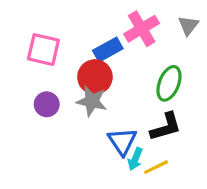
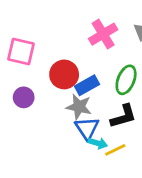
blue rectangle: (108, 50) -> (87, 85), moved
gray star: (92, 101) -> (79, 107), moved
cyan arrow: (135, 159) -> (98, 143), turned -96

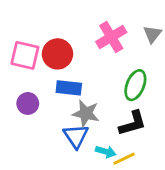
red circle: (64, 74) -> (57, 54), moved
blue rectangle: (87, 85) -> (69, 88), moved, turned 35
blue triangle: (87, 128) -> (76, 136), moved

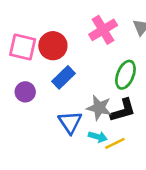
blue rectangle: (69, 88) -> (63, 77), turned -50
gray star: (86, 113) -> (99, 108), moved

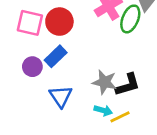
green ellipse: (125, 75) -> (130, 19), moved
blue rectangle: (63, 77) -> (56, 56), moved
blue triangle: (70, 122) -> (61, 96), moved

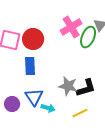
blue rectangle: (56, 56) -> (30, 66), turned -48
purple circle: (32, 67) -> (12, 104), moved
cyan arrow: (103, 110) -> (48, 108), moved

